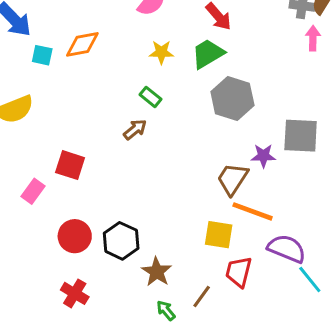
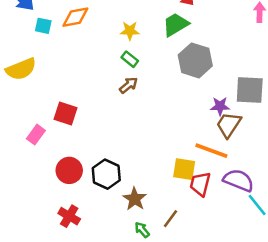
yellow star: (161, 52) -> (130, 31), moved
brown arrow: (135, 129) -> (129, 85), moved
brown trapezoid: (232, 179) -> (229, 125), moved
red trapezoid: (239, 272) -> (200, 184), moved

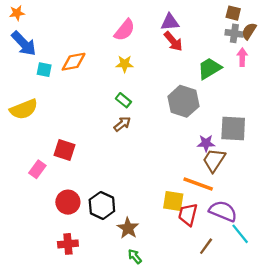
green trapezoid: (175, 25) -> (209, 68), moved
yellow star: (130, 31) -> (125, 64), moved
red cross: (69, 216) -> (68, 244), turned -36
brown line: (171, 219) -> (206, 246), moved

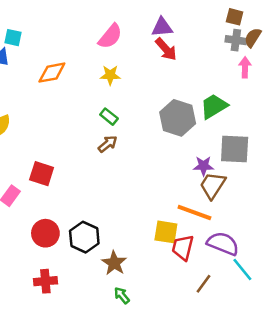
green trapezoid: (209, 68) -> (214, 106), moved
cyan square: (44, 70) -> (13, 38), moved

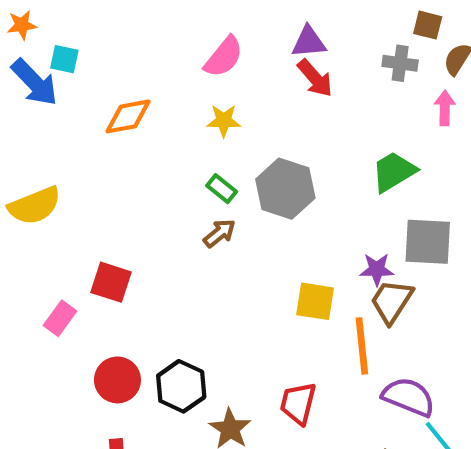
gray cross: (236, 40) -> (400, 63), moved
gray hexagon: (178, 118) -> (285, 189), moved
orange line: (194, 212) -> (362, 346), turned 64
yellow square: (166, 232) -> (315, 301), moved
red trapezoid: (183, 247) -> (298, 403), moved

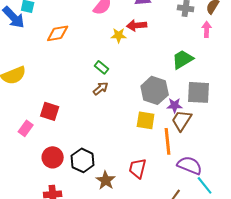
red arrow: (315, 78) -> (137, 25), moved, turned 126
yellow star: (224, 121) -> (119, 35), moved
gray hexagon: (285, 189) -> (155, 90), moved

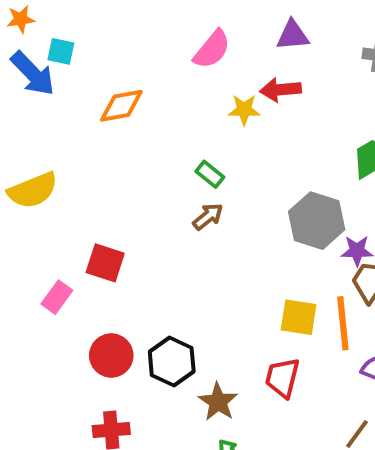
yellow square: (146, 120) -> (299, 317), moved

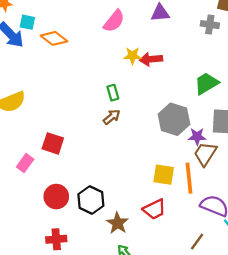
red arrow: (280, 90) -> (151, 59), moved
orange diamond: (121, 106) -> (54, 38), moved, turned 48
green rectangle: (210, 174) -> (113, 93), turned 35
red trapezoid: (282, 378) -> (154, 209), turned -130

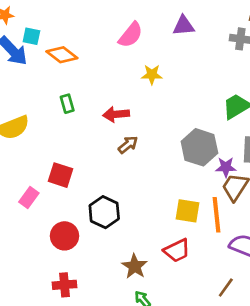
red arrow: (151, 59) -> (116, 114), moved
green rectangle: (113, 93) -> (67, 104), moved
black hexagon: (91, 200) -> (104, 212), moved

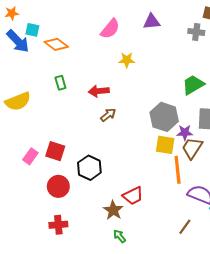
red square: (61, 175) -> (55, 151), moved
yellow square: (187, 211) -> (165, 145), moved
red trapezoid: (177, 250) -> (133, 196), moved

